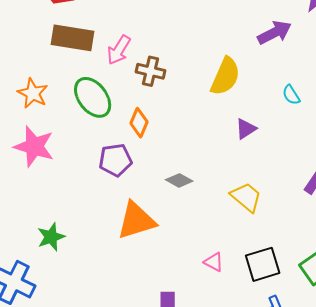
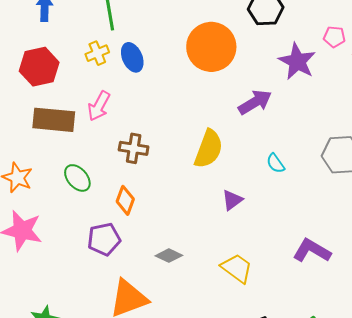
pink arrow: (119, 50) -> (99, 106), moved
green ellipse: (93, 97) -> (77, 178), size x0.7

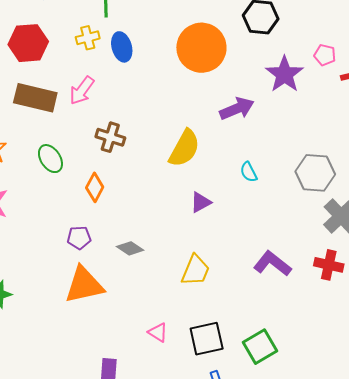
purple pentagon: (104, 239) -> (79, 238), moved, size x0.7
yellow trapezoid: (237, 268) -> (196, 270), turned 68

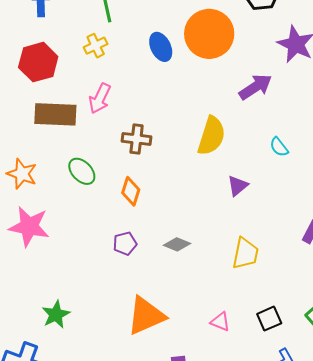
blue ellipse: (122, 47) -> (161, 47), moved
orange triangle: (84, 285) -> (146, 316), moved
black square: (207, 339) -> (269, 319), size x0.7

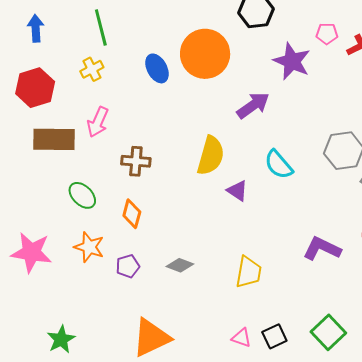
cyan semicircle: (279, 147) -> (279, 165), size x1.5
orange star: (22, 174) -> (89, 247), moved
purple triangle: (238, 186) -> (237, 191), moved, turned -45
pink triangle: (220, 322) -> (241, 338), moved

